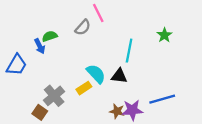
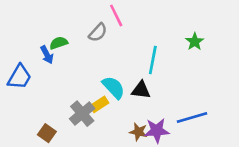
gray cross: (54, 96) -> (82, 114), moved

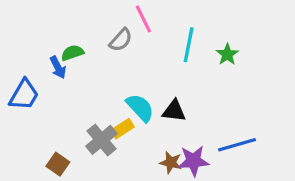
green star: (195, 42) -> (227, 54), moved
cyan line: (153, 60) -> (189, 45), moved

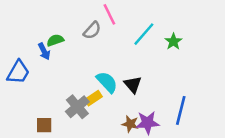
cyan line: (189, 45) -> (144, 34), turned 30
black triangle: (174, 111) -> (133, 85), turned 42
blue line: (237, 145) -> (181, 110), turned -60
brown square: (58, 164) -> (44, 125), turned -35

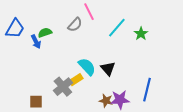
blue trapezoid: (18, 72) -> (15, 29), moved

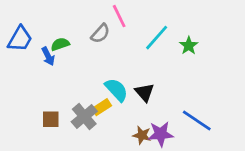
blue line: (147, 90) -> (197, 121), turned -70
brown square: (36, 102) -> (51, 119), moved

